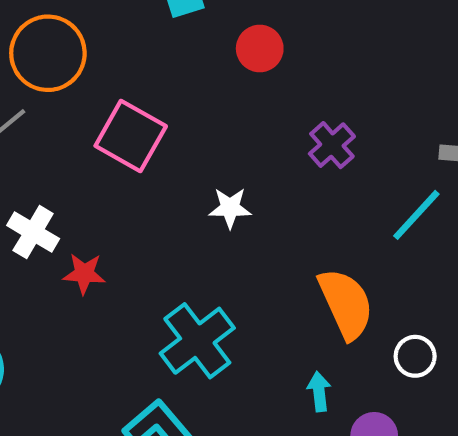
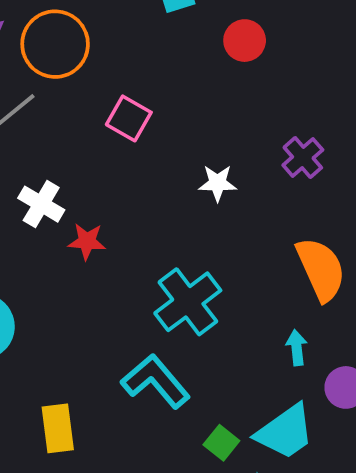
pink square: (131, 136) -> (129, 118), size x0.7
purple cross: (332, 145) -> (303, 158), moved

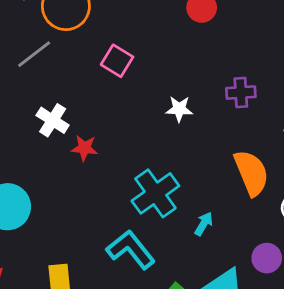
purple cross: (303, 158) -> (241, 93), turned 36
cyan arrow: (297, 348) -> (204, 224), moved, turned 35

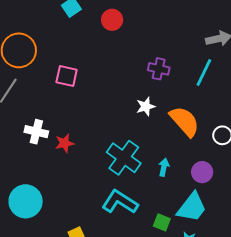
purple cross: (241, 93) -> (159, 69), turned 35
white star: (179, 109) -> (146, 106), moved
purple circle: (267, 258) -> (202, 172), moved

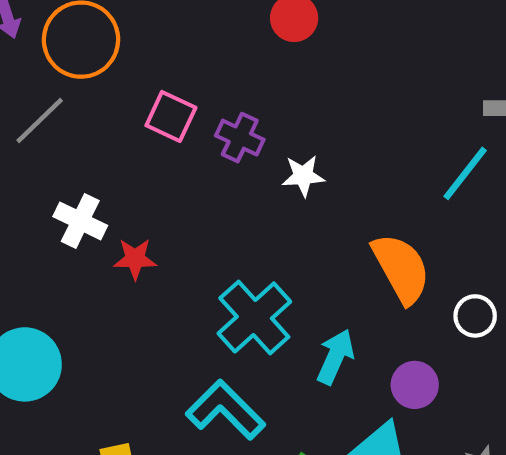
purple cross: (159, 69) -> (240, 138), moved
white star: (146, 106) -> (303, 176), moved
cyan arrow: (164, 167) -> (335, 357), size x1.4

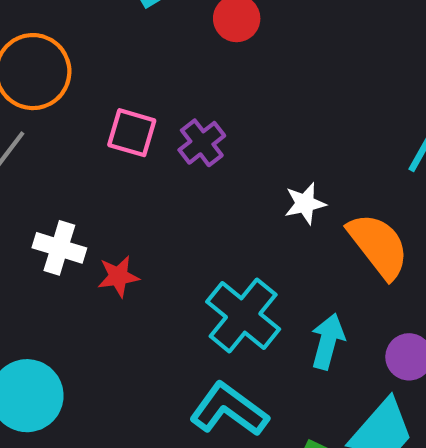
purple cross: (240, 138) -> (202, 143), turned 36
white star: (303, 176) -> (305, 203), moved

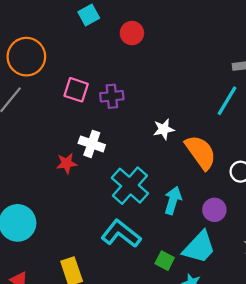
purple cross: (202, 143) -> (112, 96), turned 30
white cross: (59, 248) -> (92, 144), moved

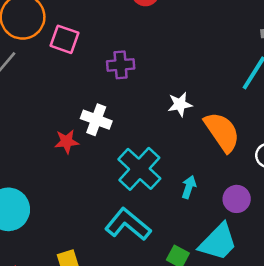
pink square: (76, 90) -> (64, 39), moved
cyan arrow: (173, 200) -> (189, 187), size x0.7

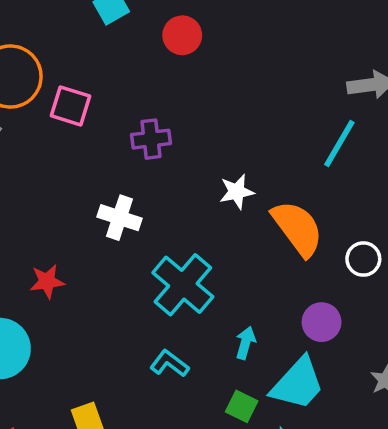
red star: (67, 141) -> (47, 281), moved
cyan arrow: (189, 187) -> (245, 343), moved
cyan L-shape: (128, 224) -> (169, 364), size x0.6

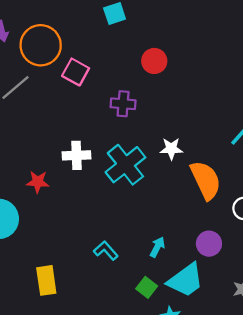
red circle: (182, 35) -> (154, 61), moved
white cross: (119, 218) -> (77, 155), moved, turned -32
cyan cross: (183, 285) -> (125, 165), moved

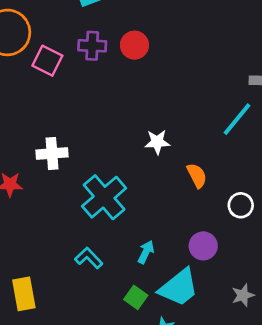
purple cross: (123, 104) -> (92, 46), moved
cyan cross: (125, 165) -> (104, 197), moved
orange semicircle: (206, 180) -> (197, 175), size x0.6

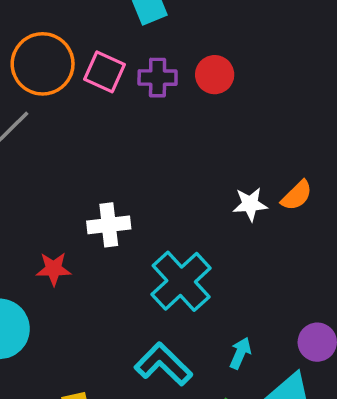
pink square: (47, 61) -> (104, 72), moved
orange semicircle: (197, 175) -> (297, 195), moved, turned 75
cyan L-shape: (89, 258) -> (163, 364), size x1.5

